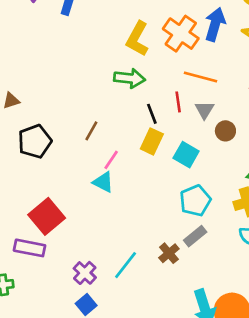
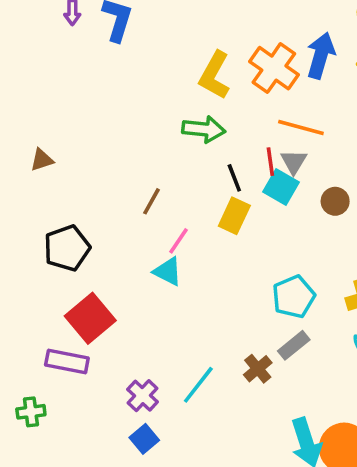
gray triangle: (204, 110) -> (294, 162), moved
black pentagon: (35, 141) -> (67, 248), moved
cyan square: (186, 155) -> (281, 187), moved

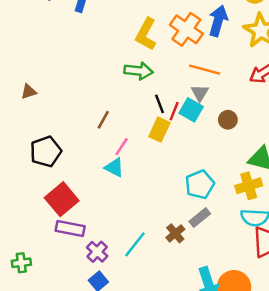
red line: (270, 162) -> (174, 111), moved, turned 30
purple rectangle: (67, 361) -> (70, 229), moved

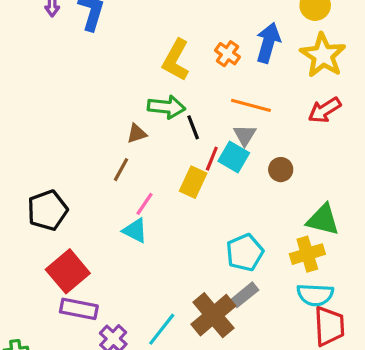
orange cross: (186, 29) -> (227, 54), size x0.6
brown triangle: (29, 92) -> (137, 134), moved
black line: (159, 104) -> (193, 127), moved
brown cross: (175, 233) -> (213, 315), size x1.8

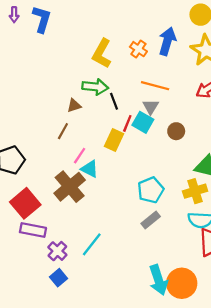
cyan triangle: (135, 231) -> (90, 169), moved
brown cross: (213, 315) -> (70, 187), moved

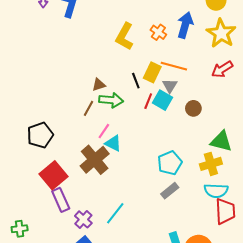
green arrow: (95, 87) -> (111, 100), moved
yellow rectangle: (114, 140) -> (152, 72), moved
purple rectangle: (33, 230) -> (61, 200), turned 55

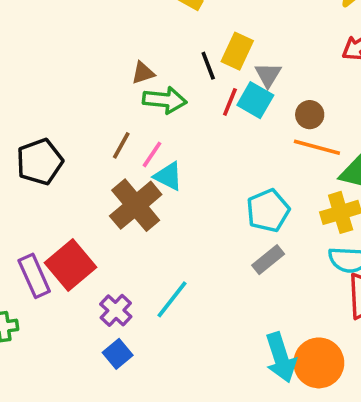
orange line: (174, 66) -> (317, 147), moved
brown line: (88, 108) -> (121, 145), moved
red square: (53, 175) -> (70, 265), moved
purple rectangle: (61, 200) -> (34, 276), moved

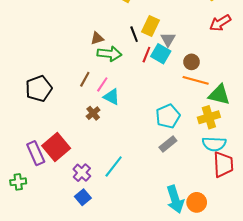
brown cross: (136, 205) -> (93, 113), size x0.5
orange circle: (319, 363) -> (197, 202), size x0.7

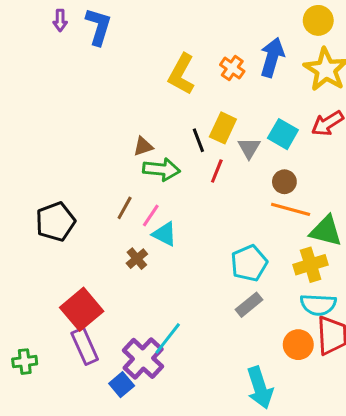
cyan square: (161, 54) -> (283, 134), moved
purple rectangle: (36, 153) -> (85, 346), moved
purple cross: (82, 173) -> (143, 358), moved, size x1.5
orange circle: (197, 202) -> (298, 345), moved

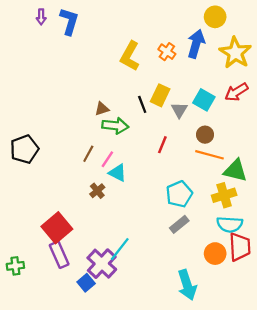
yellow circle: (318, 20) -> (215, 17), moved
red line: (217, 171) -> (162, 145), moved
black pentagon: (55, 222) -> (24, 149), moved

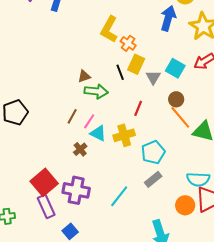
orange cross: (167, 52) -> (128, 43), moved
orange line: (210, 155) -> (180, 117), turned 35
yellow cross: (224, 195) -> (124, 135), moved
cyan line: (120, 249) -> (119, 196), moved
purple cross: (102, 264) -> (76, 190), moved, turned -32

